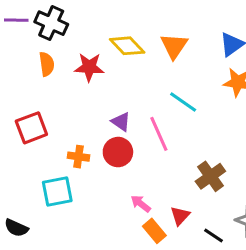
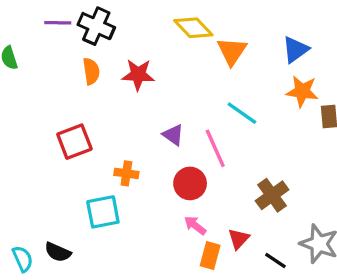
yellow diamond: (127, 46) -> (193, 28), moved
red circle: (118, 152) -> (190, 183), moved
orange rectangle: (154, 231) -> (210, 255), turned 55

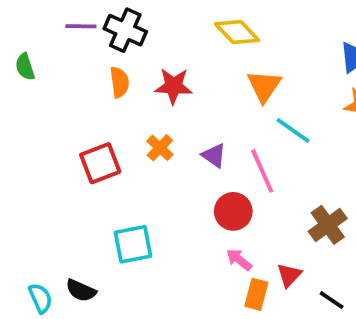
orange triangle: (232, 51) -> (264, 86), moved
orange cross: (126, 173) -> (160, 148), moved, turned 35

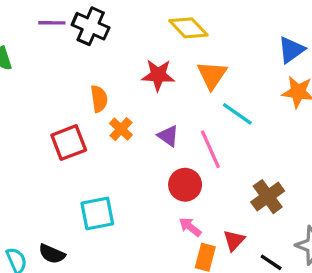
orange semicircle: (119, 82) -> (99, 99), moved
red star: (173, 86) -> (158, 75), moved

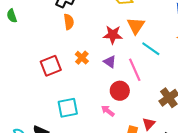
red star: (158, 75) -> (113, 35), moved
orange semicircle: (99, 99) -> (69, 22), moved
pink arrow: (190, 227) -> (108, 111), moved

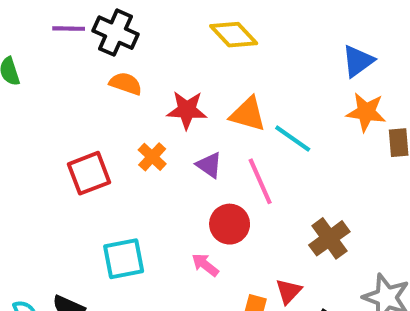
orange semicircle: (69, 22) -> (126, 84), turned -63
orange triangle: (136, 26) -> (248, 114), moved, turned -48
red star: (113, 35) -> (187, 110), moved

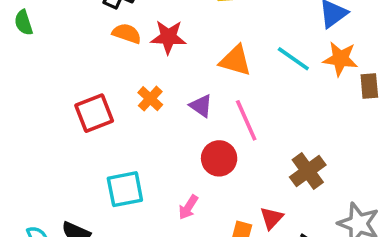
red star: (187, 110) -> (168, 37), moved
cyan line: (293, 139) -> (293, 59), moved
pink arrow: (205, 265) -> (188, 207), moved, turned -95

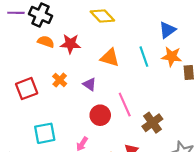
cyan line: (293, 59) -> (144, 57), turned 36
pink line: (246, 120) -> (125, 105), moved

